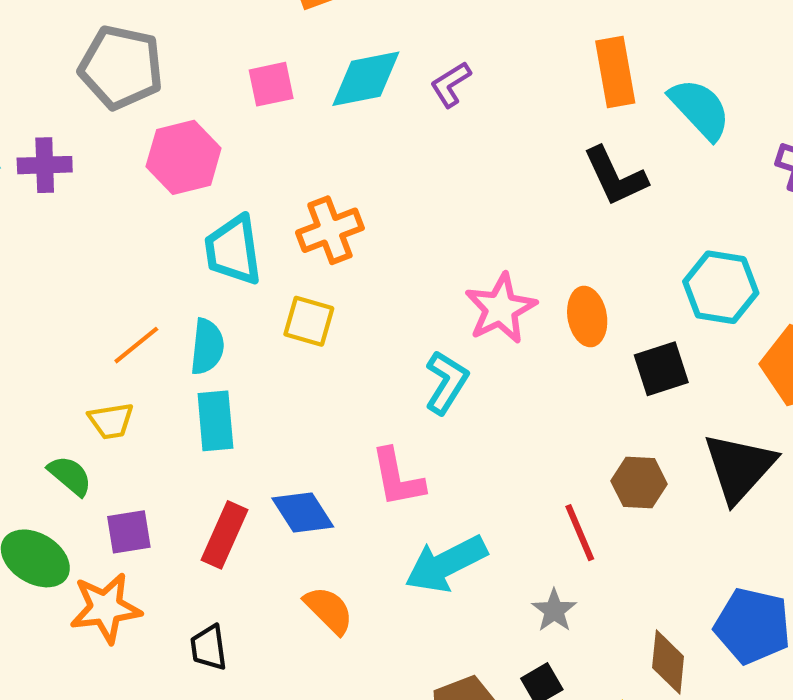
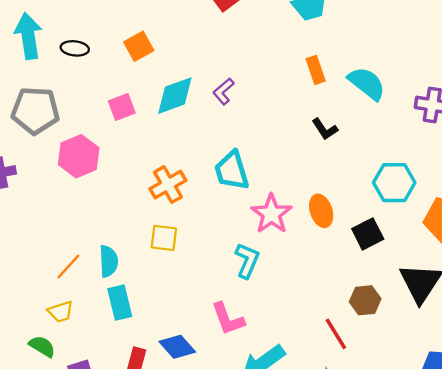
orange rectangle: (615, 72) -> (316, 70), size x0.7
black L-shape: (615, 176) -> (325, 129), size x0.7
cyan trapezoid: (233, 250) -> (232, 171), moved

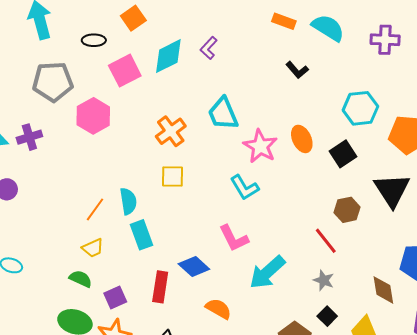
black ellipse: (75, 48) -> (94, 40), moved
orange rectangle: (316, 70) -> (284, 21), turned -45
pink square: (122, 107) -> (125, 71), size x1.4
cyan L-shape: (247, 260) -> (244, 188), turned 132

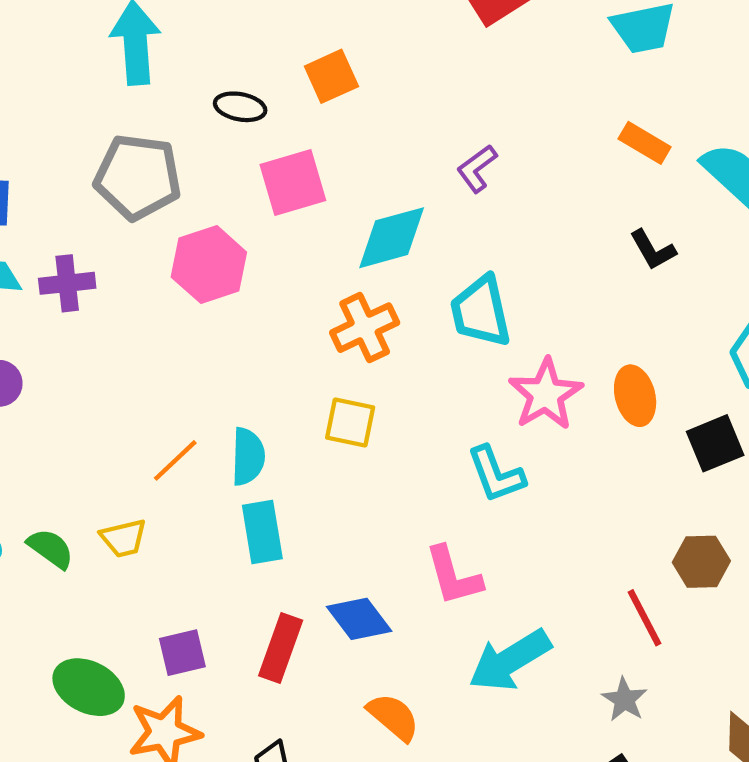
cyan diamond: (168, 56) -> (392, 238), moved
yellow trapezoid: (93, 248) -> (124, 538), moved
green semicircle: (81, 279) -> (50, 548), moved

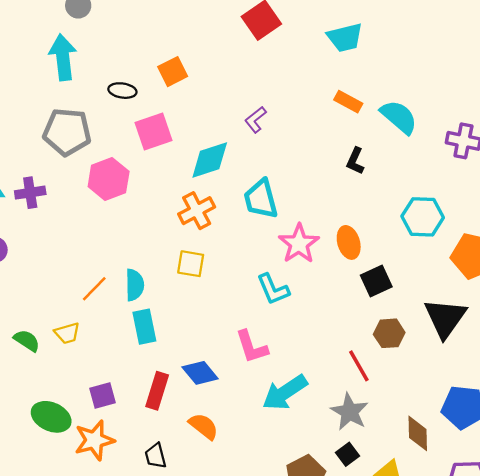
black L-shape: (653, 250) -> (355, 161), turned 56
black square: (715, 443) -> (376, 281), moved
gray star: (624, 700) -> (350, 412), size x1.5
orange semicircle: (393, 717) -> (204, 426), moved

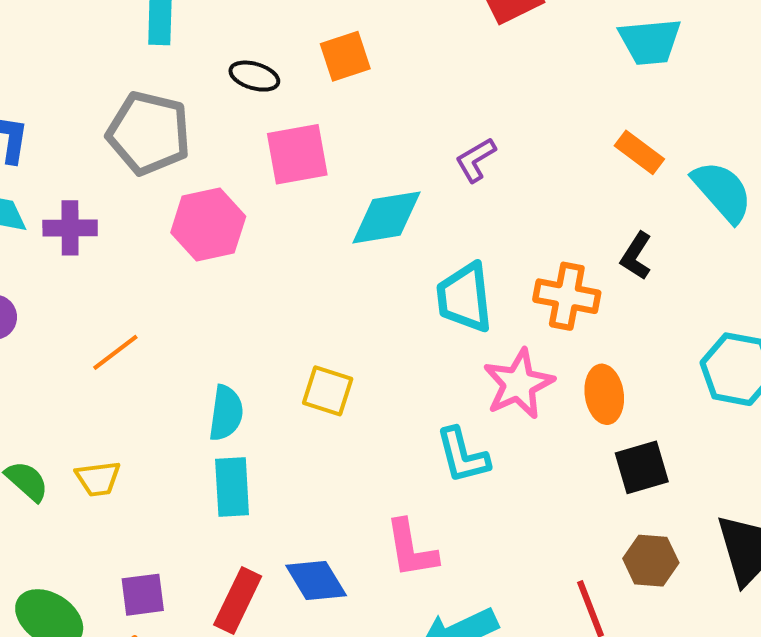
orange cross: (197, 211) -> (567, 296), moved, turned 30
orange line: (94, 289) -> (115, 352), moved

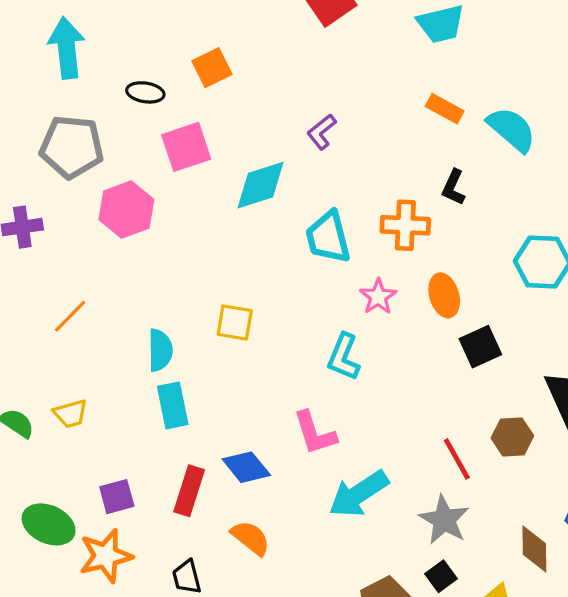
pink star: (519, 384) -> (378, 297), size x0.7
cyan L-shape: (463, 456) -> (344, 357), turned 45
brown hexagon: (651, 561) -> (512, 437), moved

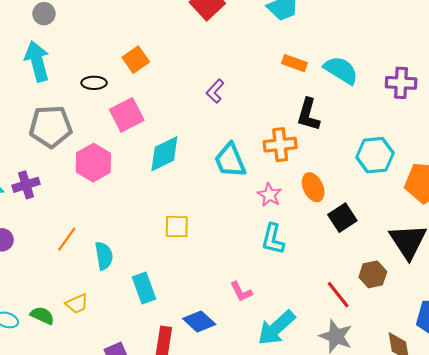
cyan diamond: (260, 185) -> (164, 154), moved
black L-shape: (453, 187) -> (308, 115), size x1.4
cyan semicircle: (160, 350) -> (104, 256), moved
cyan L-shape: (344, 357) -> (273, 239), moved
pink L-shape: (315, 433) -> (241, 292), size x0.7

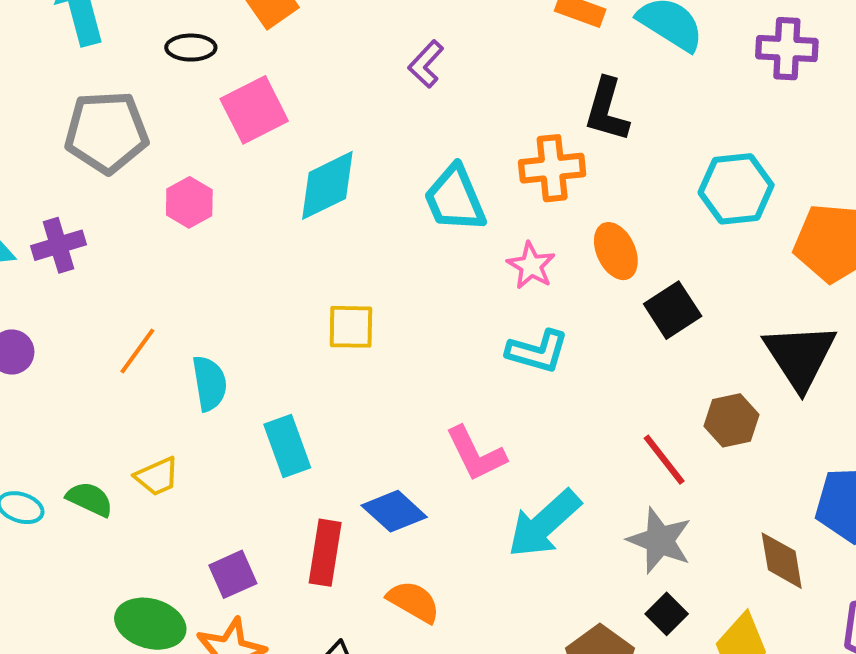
pink hexagon: (93, 163) -> (189, 202), size x0.7
cyan L-shape: (273, 239) -> (537, 351), turned -88
pink L-shape: (241, 292) -> (476, 454), size x1.4

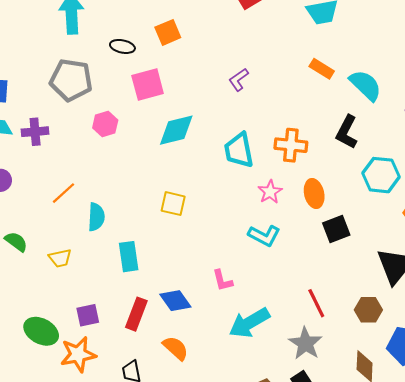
black L-shape: (607, 110) -> (347, 132), moved
brown hexagon: (731, 420) -> (368, 310), moved
pink L-shape: (476, 454) -> (222, 280), size x0.7
green semicircle: (90, 499) -> (16, 242), moved

